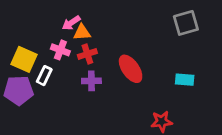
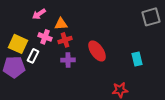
pink arrow: (71, 23) -> (39, 14), moved
gray square: (186, 23) -> (151, 17), moved
cyan rectangle: (185, 80) -> (137, 59), turned 72

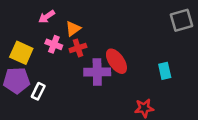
orange triangle: (61, 24) -> (73, 29), turned -32
white rectangle: (33, 56) -> (38, 91), moved
purple cross: (68, 60) -> (97, 72), moved, size x1.5

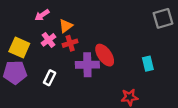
pink cross: (54, 44) -> (48, 40), turned 32
white rectangle: (38, 91) -> (50, 78), moved

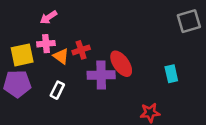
orange triangle: (66, 26) -> (61, 56), moved, turned -48
pink cross: (48, 40) -> (46, 44), moved, turned 32
yellow square: (19, 47) -> (22, 55), turned -36

